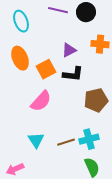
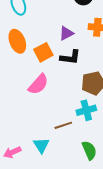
cyan cross: (89, 139) -> (86, 110), moved
cyan triangle: (36, 140) -> (41, 145), moved

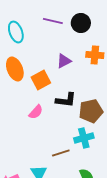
black L-shape: (70, 57) -> (66, 100), moved
pink semicircle: (38, 84) -> (36, 112), size x0.7

